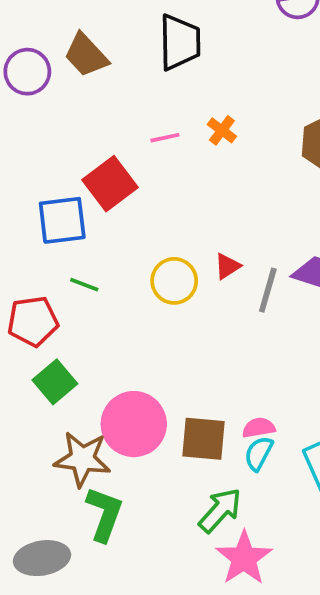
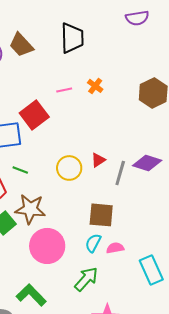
brown square: (204, 439) -> (101, 215), moved
cyan semicircle: (259, 453) -> (93, 243), moved
brown star: (82, 459) -> (30, 209), moved
green arrow: (220, 510) -> (86, 279), moved
green L-shape: (104, 514) -> (31, 295), turned -64

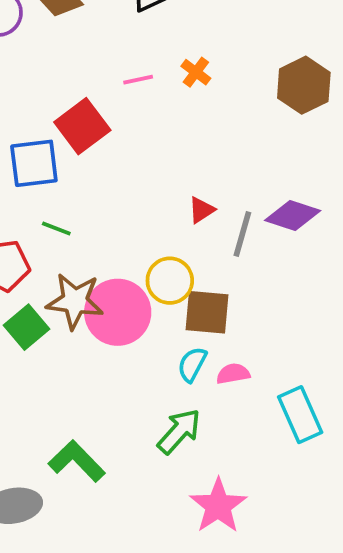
yellow circle: (69, 168) -> (170, 281), moved
pink circle: (47, 246) -> (118, 312), moved

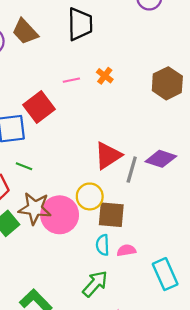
red triangle: (201, 210) -> (108, 156), size x1.8
cyan semicircle: (192, 364) -> (103, 245), turned -30

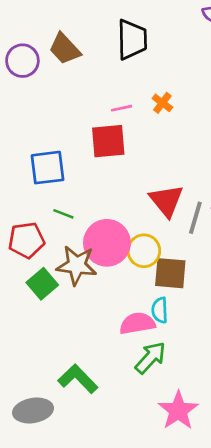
red square: (39, 107) -> (108, 141), moved, turned 32
red triangle: (108, 156) -> (166, 201), turned -36
pink circle: (60, 215) -> (107, 243), moved
pink semicircle: (126, 250) -> (137, 323), moved, size x1.5

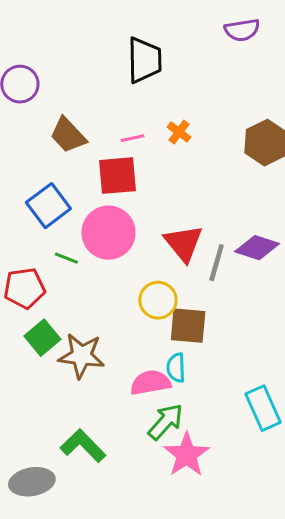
brown trapezoid: (65, 49) -> (68, 135), moved
blue square: (48, 168) -> (48, 206), turned -30
pink circle: (107, 243) -> (108, 233), moved
brown star: (77, 265) -> (81, 356), moved
pink star: (178, 410) -> (187, 455), moved

